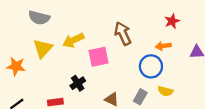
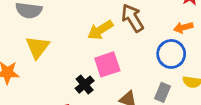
yellow arrow: (73, 40) -> (100, 30), moved
pink square: (99, 57) -> (107, 64), moved

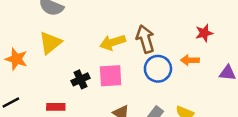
blue circle: (171, 54) -> (158, 69), moved
black cross: (85, 85) -> (80, 79), moved

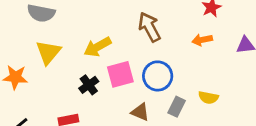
yellow arrow: (113, 42) -> (97, 47), moved
blue circle: (158, 69) -> (158, 76), moved

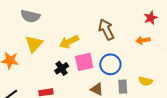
gray rectangle: (177, 107) -> (123, 87), turned -32

